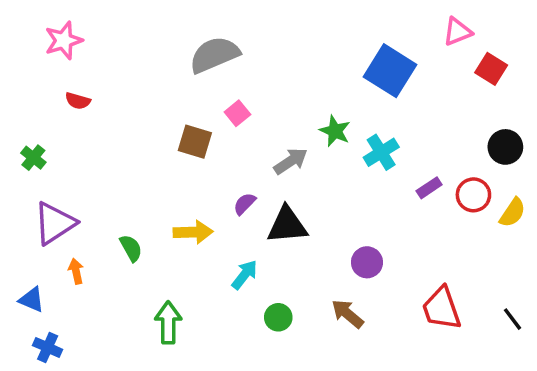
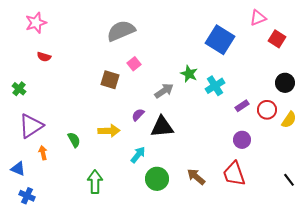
purple circle: (367, 262) -> (242, 140), moved
red trapezoid: (442, 308) -> (234, 174), moved
green circle: (278, 317) -> (157, 179), size x1.5

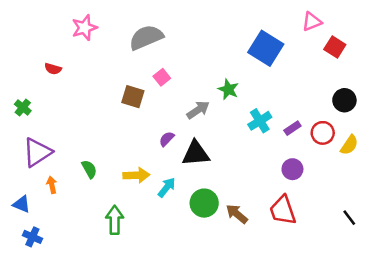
pink star: (36, 23) -> (84, 28), moved
cyan cross: (215, 86) -> (260, 121), moved
yellow arrow: (109, 131) -> (136, 175), moved
green circle: (157, 179) -> (204, 203), moved

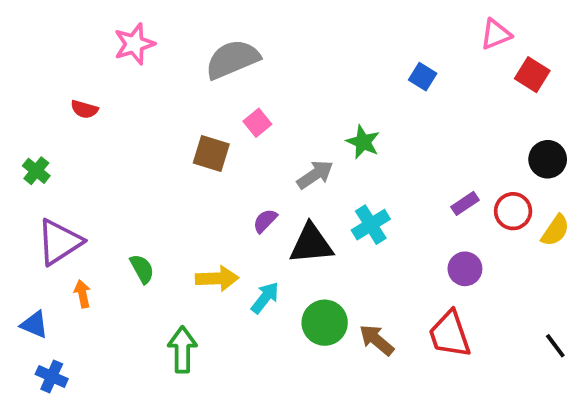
blue square: (266, 48) -> (423, 77), size x0.5
cyan cross: (260, 121) -> (371, 225), moved

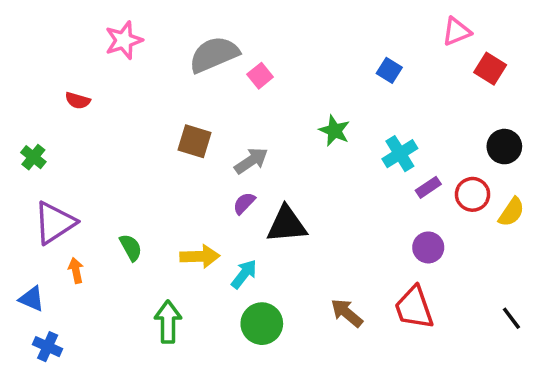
pink square: (257, 123) -> (260, 76), moved
gray arrow: (315, 175) -> (251, 161), moved
cyan cross: (371, 225) -> (400, 154), moved
green circle: (325, 323) -> (262, 324), moved

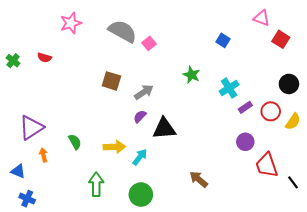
pink triangle: (457, 31) -> (262, 18), turned 42
gray semicircle: (214, 54) -> (123, 31), turned 52
green cross: (33, 157) -> (13, 61), moved
red trapezoid: (414, 308) -> (267, 165), moved
green circle: (262, 324) -> (141, 195), moved

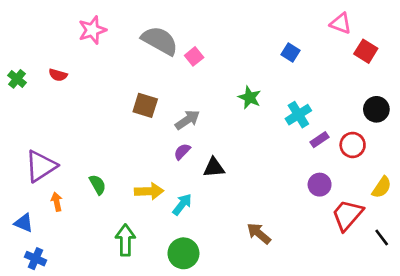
yellow semicircle: (293, 122) -> (382, 187), moved
black triangle: (164, 129) -> (214, 167), size x0.7
red trapezoid: (267, 165) -> (347, 215), turned 60

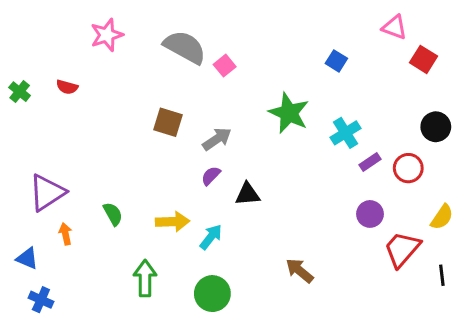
green star: (250, 97) -> (289, 113), size x1.5
black line: (382, 237) -> (442, 275), turned 30

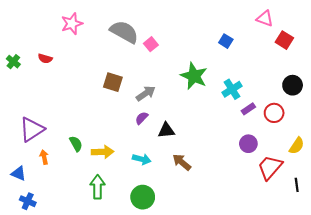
yellow arrow: (173, 222) -> (103, 152), moved
cyan arrow: (211, 237) -> (142, 159), turned 66
brown arrow: (300, 271) -> (182, 162), moved

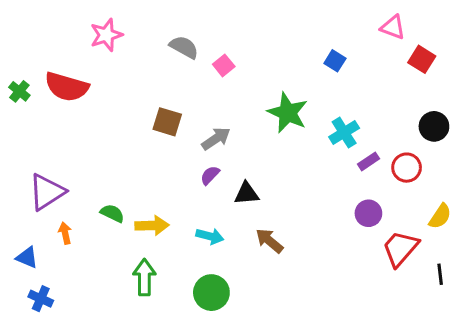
gray semicircle: (124, 32) -> (184, 47), size x0.7
red semicircle: (45, 59) -> (67, 87), size x2.0
green semicircle: (76, 144) -> (112, 213), turned -35

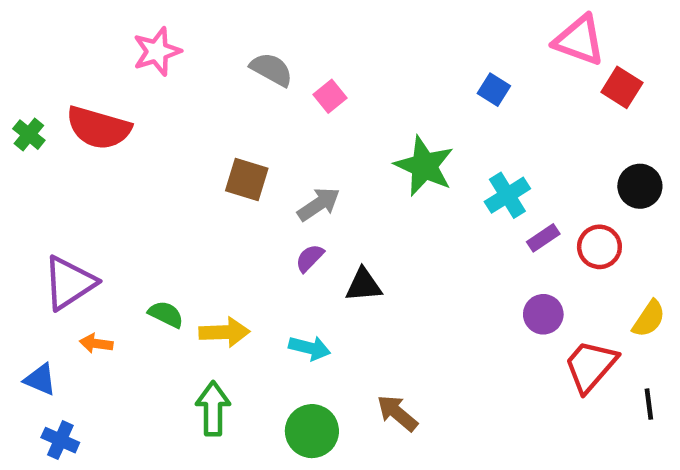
pink triangle: (393, 27) -> (579, 40), size x1.4
orange arrow: (65, 233) -> (96, 343), turned -70
brown arrow: (269, 241) -> (397, 413), moved

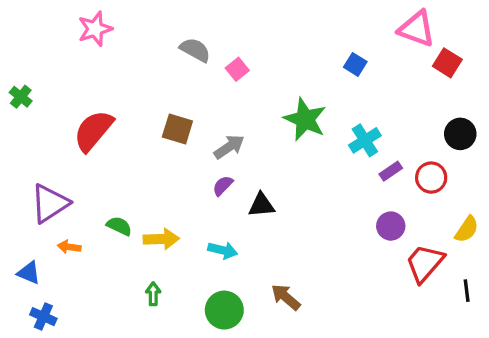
pink star: (157, 51) -> (95, 29), moved
red semicircle: (99, 128) -> (93, 131), moved, turned 114
green arrow: (213, 409) -> (153, 294), size x0.6

